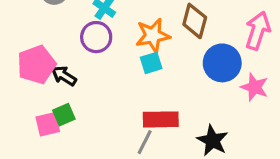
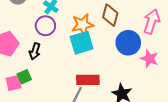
cyan square: (151, 63) -> (82, 43), size x1.6
black arrow: (64, 76) -> (35, 51), moved, turned -105

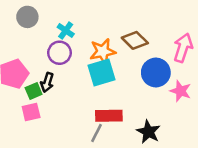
brown diamond: (110, 15) -> (135, 40), turned -60
green square: (24, 77) -> (34, 91), moved
pink square: (14, 83) -> (31, 112), moved

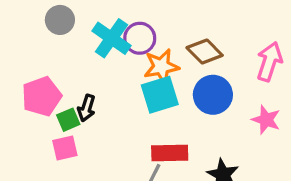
cyan cross: (66, 31) -> (111, 38), size x1.6
purple circle: (59, 53) -> (140, 38), moved
blue circle: (156, 72) -> (213, 95), moved

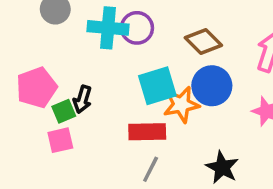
cyan cross: (111, 38) -> (108, 28), turned -30
orange star: (161, 67) -> (181, 104), moved
red rectangle: (170, 153) -> (147, 132), moved

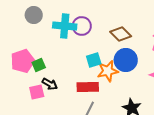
cyan square: (157, 86) -> (94, 60), size x0.7
black arrow: (82, 99) -> (50, 84), moved, turned -77
green square: (64, 111) -> (39, 65), moved

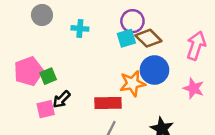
cyan cross: (65, 26) -> (80, 28), size x0.6
purple circle: (82, 26) -> (132, 21), moved
cyan square: (94, 60) -> (126, 38), moved
black arrow: (50, 84) -> (62, 99), turned 105

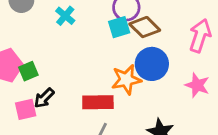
cyan cross: (80, 28) -> (65, 16), turned 35

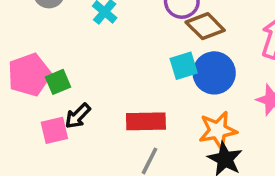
cyan square: (119, 27) -> (184, 66), moved
orange star: (126, 80) -> (218, 130), moved

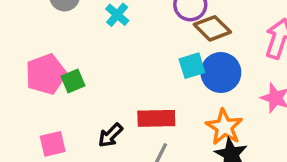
black arrow: (78, 116) -> (110, 135), moved
pink square: (54, 130) -> (53, 144), moved
orange star: (218, 130) -> (224, 127), turned -30

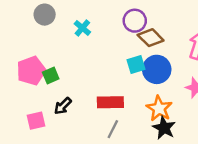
black arrow: (110, 135) -> (63, 106), moved

